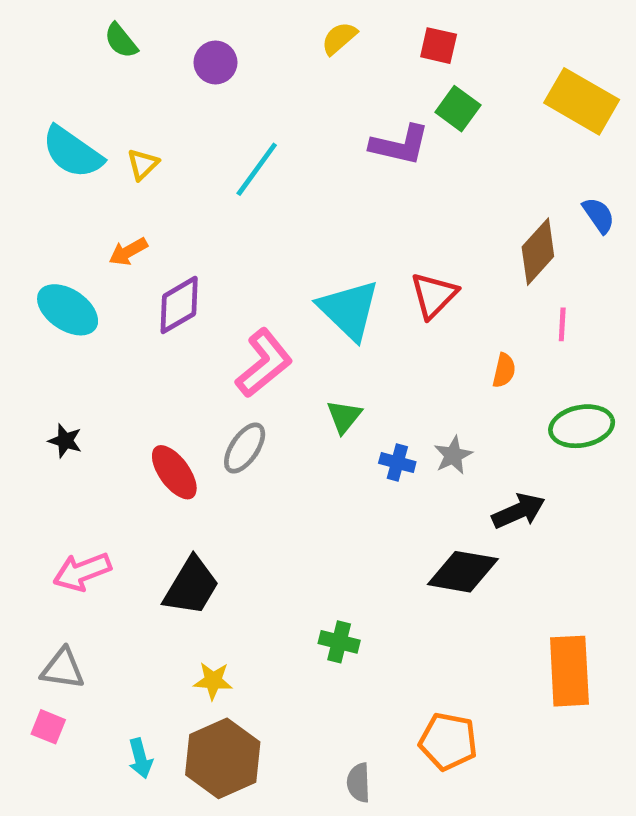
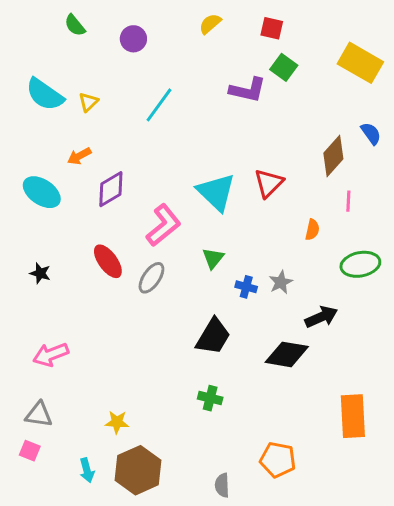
red ellipse: (174, 472) -> (108, 261), moved
black trapezoid: (191, 586) -> (213, 336), moved
yellow star: (213, 681) -> (117, 422), moved

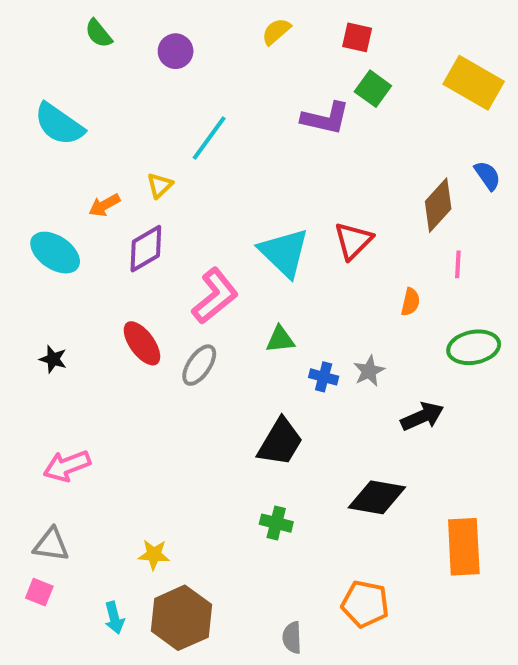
yellow triangle: (88, 102) -> (160, 185), moved
green triangle: (213, 258) -> (280, 339), turned 45
black diamond: (287, 354) -> (377, 497), moved

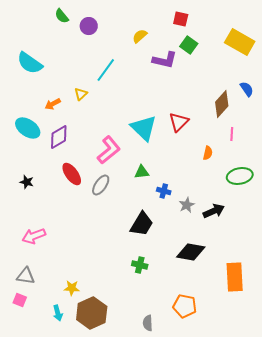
yellow semicircle: (276, 31) -> (140, 36), moved
green semicircle: (99, 33) -> (62, 16), moved
purple diamond: (146, 249) -> (59, 137), moved
gray star: (369, 371) -> (187, 205), moved
yellow star: (154, 555) -> (72, 288), moved

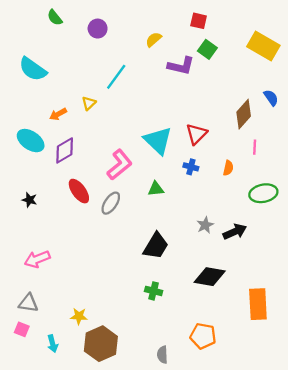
green semicircle: (62, 16) -> (55, 18), moved
blue cross: (164, 191) -> (191, 167), moved
cyan arrow: (58, 313) -> (53, 344), moved

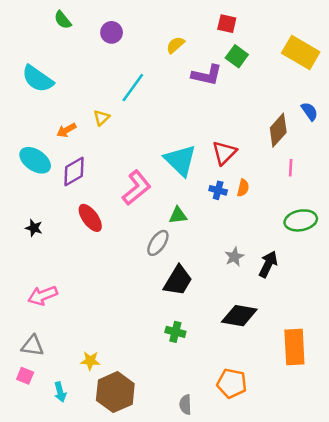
orange semicircle: (228, 168) -> (243, 188), moved
gray ellipse: (111, 203) -> (158, 243), moved
black arrow: (235, 232) -> (268, 264), turned -40

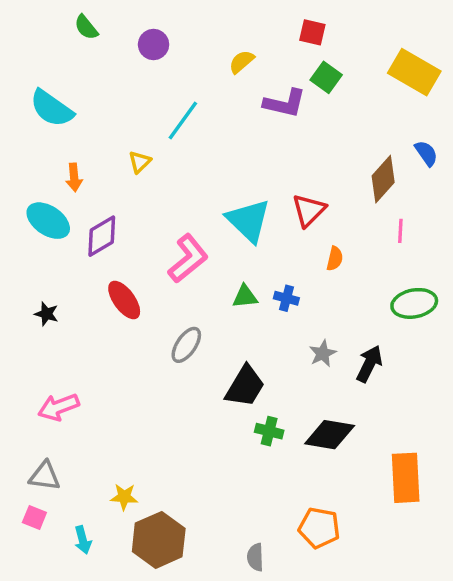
orange arrow: (66, 130) -> (74, 177), moved, turned -66
blue cross: (218, 190) -> (286, 298), moved
gray ellipse: (158, 243) -> (186, 345), moved
green cross: (175, 332) -> (269, 431), moved

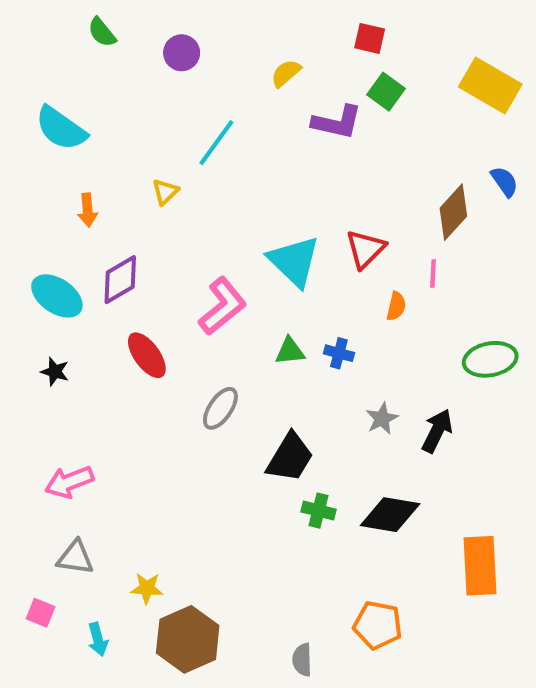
cyan ellipse: (48, 221) -> (57, 296), moved
pink line: (400, 231) -> (433, 273), moved
gray triangle: (45, 476) -> (75, 558), moved

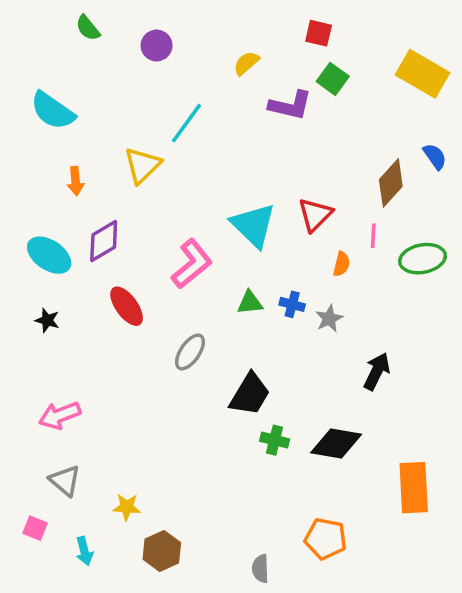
yellow triangle: (165, 192) -> (142, 165), size x1.6
green ellipse: (490, 359) -> (422, 259), moved
gray star: (382, 419) -> (329, 319), moved
gray triangle: (75, 558) -> (65, 481), turned 32
brown hexagon: (188, 639) -> (162, 551), size x0.7

